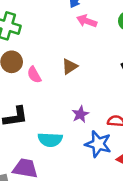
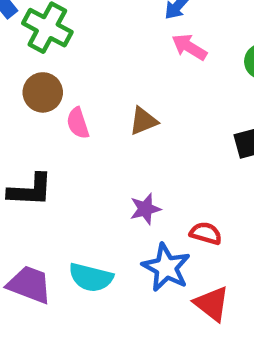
cyan semicircle: (50, 140) -> (91, 277), moved

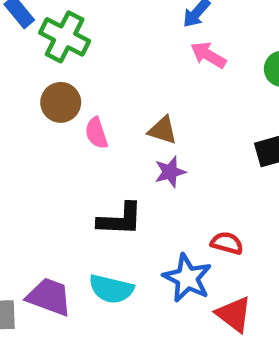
brown triangle: (143, 121) -> (163, 130), turned 40
black L-shape: (30, 190) -> (120, 219), moved
purple star: (145, 209) -> (170, 172), moved

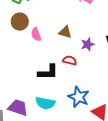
purple star: (170, 172) -> (88, 44), moved
red semicircle: (227, 243) -> (70, 60), moved

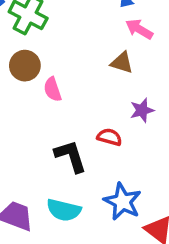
brown triangle: (65, 32) -> (122, 63), moved
black L-shape: (48, 72) -> (71, 156), turned -110

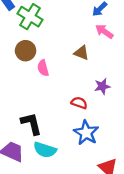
brown triangle: (122, 63) -> (82, 53), moved
black L-shape: (71, 156) -> (31, 124), moved
blue star: (123, 202) -> (86, 133), moved

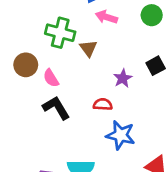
green cross: (30, 17) -> (60, 33), moved
brown triangle: (82, 53) -> (88, 48), turned 49
black L-shape: (31, 124) -> (56, 108), moved

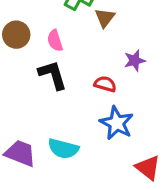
brown circle: (26, 65) -> (16, 35), moved

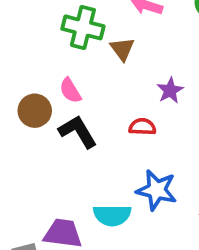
brown circle: (16, 35) -> (35, 111), moved
blue star: (117, 123) -> (157, 190), moved

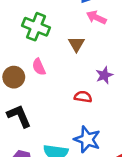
green cross: (83, 27) -> (36, 27), moved
black L-shape: (78, 132) -> (19, 116), moved

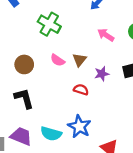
pink arrow: (96, 17) -> (106, 35), moved
brown triangle: (76, 44) -> (79, 60), moved
pink semicircle: (39, 67) -> (58, 60), moved, turned -40

